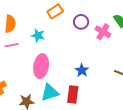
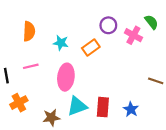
orange rectangle: (55, 11) -> (91, 48), moved
pink line: (12, 45) -> (31, 66), moved
blue star: (82, 70) -> (131, 109), moved

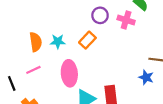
orange semicircle: (29, 31) -> (36, 42), moved
blue star: (131, 109) -> (146, 77), moved

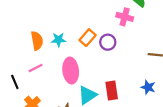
purple circle: (100, 15) -> (108, 42), moved
blue star: (146, 77) -> (148, 87), moved

